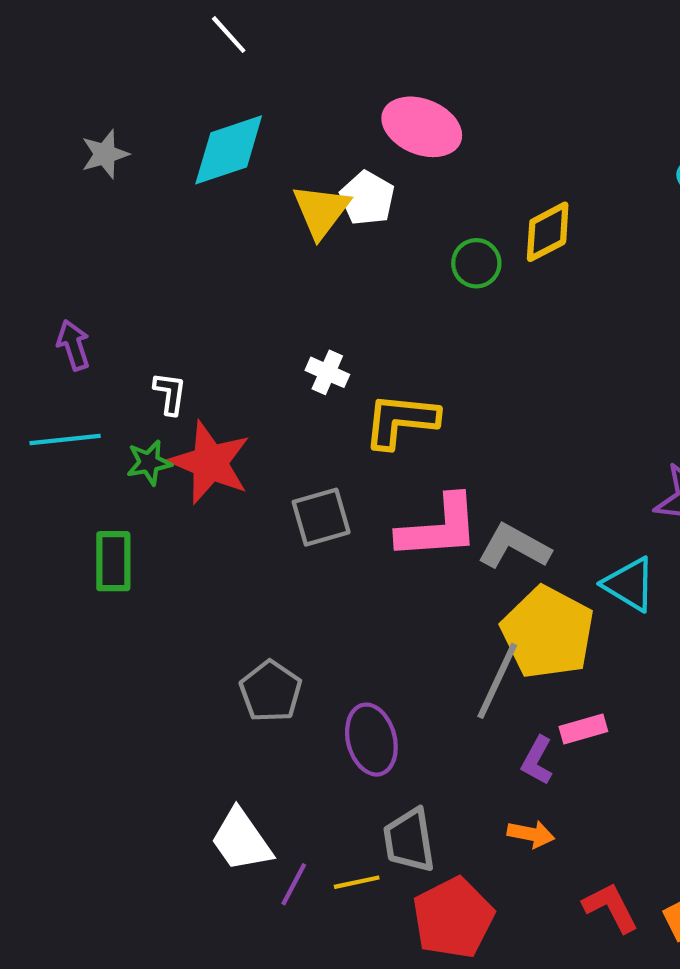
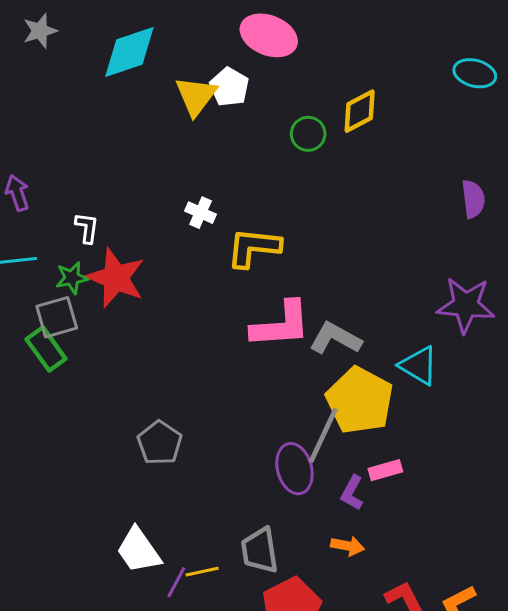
gray star: (105, 154) -> (40, 31), moved
gray square: (321, 517) -> (57, 317), moved
green rectangle: (113, 561) -> (46, 349), turned -36
purple ellipse: (371, 740) -> (294, 469), moved
yellow line: (357, 882) -> (202, 572), moved

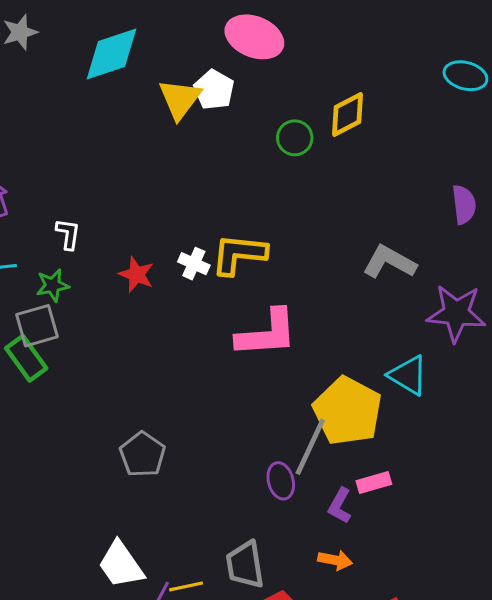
white cross: (201, 213) -> (194, 264), moved
red star: (116, 278) -> (136, 274), moved, size x0.6
gray L-shape: (335, 338) -> (389, 262), moved
purple ellipse: (294, 469) -> (281, 481), size x0.7

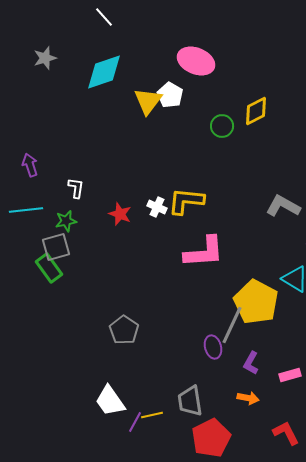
pink rectangle: (374, 482) -> (290, 375), moved

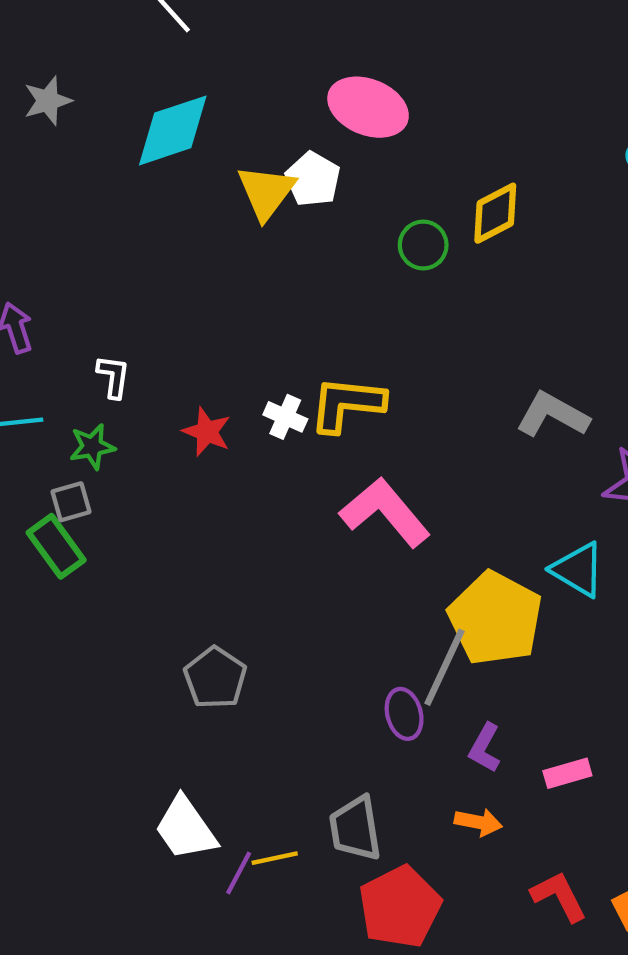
gray square: (56, 247) -> (71, 502), size x0.7
pink L-shape: (204, 252) -> (385, 512), turned -126

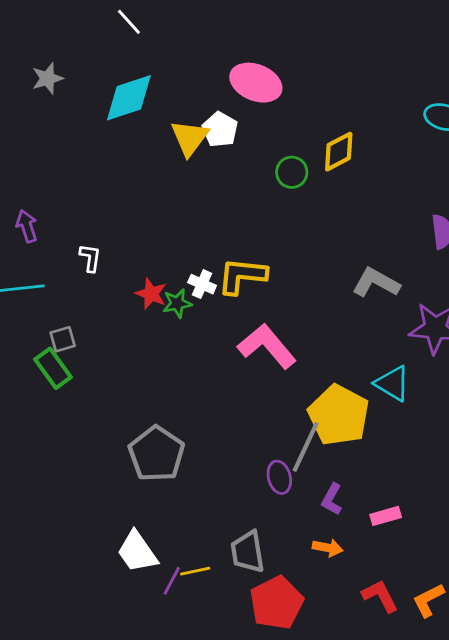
green star: (92, 447) -> (177, 303), moved
gray pentagon: (215, 678) -> (157, 454), size x1.4

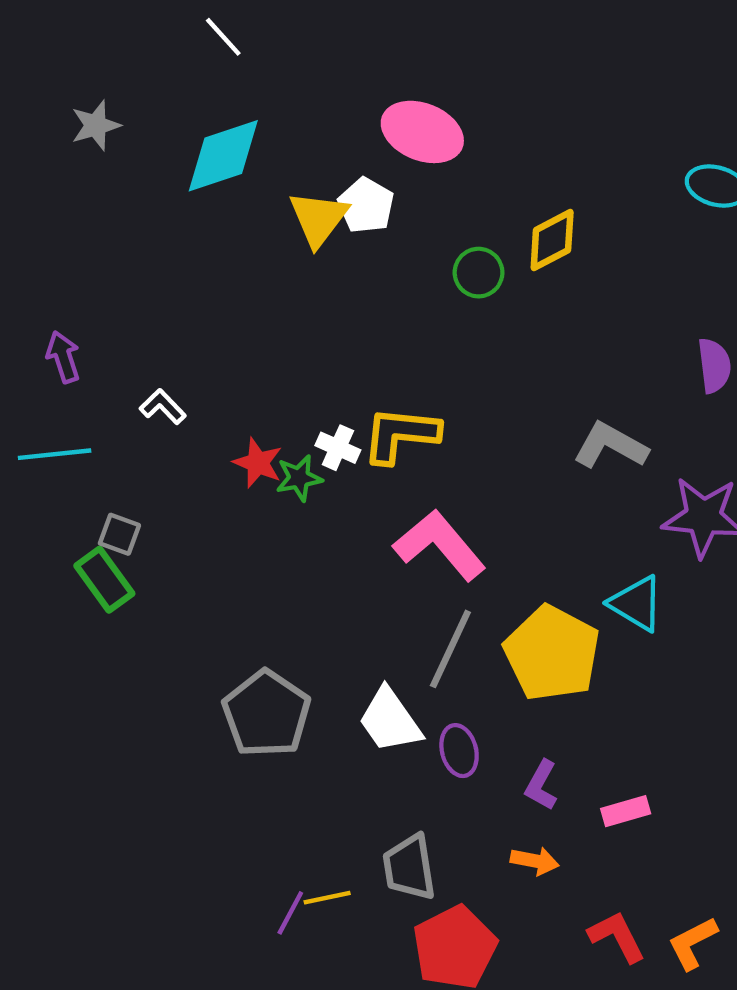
white L-shape: (90, 258) -> (163, 407), turned -52
gray square: (63, 339) -> (119, 534), turned 36
gray line: (306, 447) -> (450, 649), moved
white trapezoid: (137, 552) -> (390, 720), moved

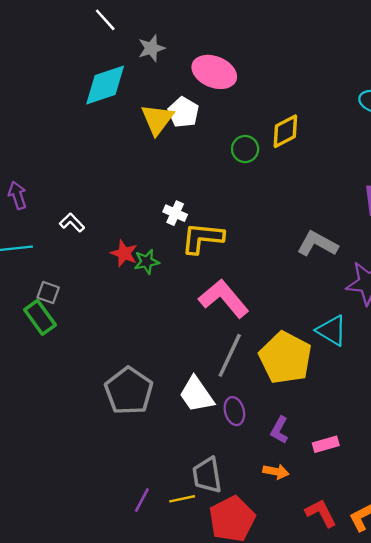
gray star: (96, 125) -> (151, 48), moved
white cross: (338, 448) -> (175, 213), moved
yellow line: (327, 898) -> (182, 499), moved

